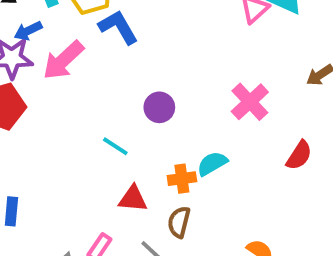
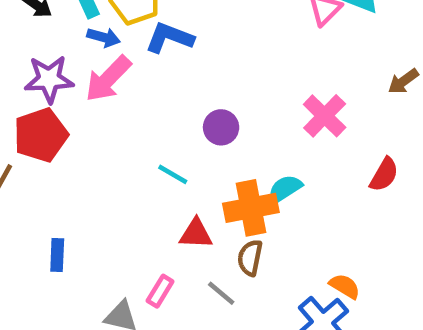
blue L-shape: (118, 27) -> (169, 38), turned -36
blue arrow: (28, 31) -> (104, 37), moved, turned -136
orange cross: (182, 179) -> (251, 208), size x1.6

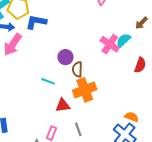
cyan semicircle: (285, 189) -> (123, 40), moved
brown semicircle: (250, 258) -> (77, 69), moved
gray line: (221, 293) -> (78, 129), turned 40

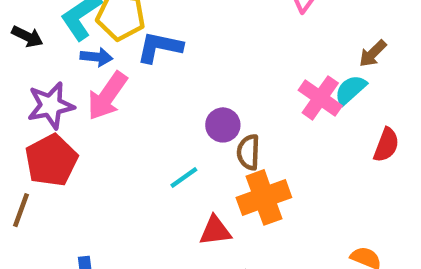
brown arrow: (141, 23) -> (373, 53), moved
cyan line: (48, 81) -> (184, 177), turned -56

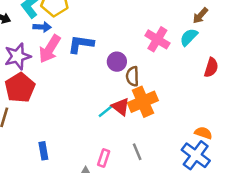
blue L-shape: (160, 47) -> (81, 44), moved
pink cross: (320, 98) -> (157, 39), moved
cyan line: (184, 177) -> (106, 111), moved
red triangle: (215, 231) -> (121, 107), moved, turned 48

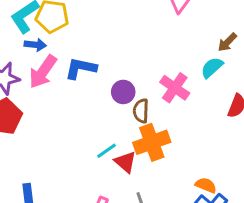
pink cross: (157, 39) -> (175, 88), moved
red triangle: (121, 107) -> (125, 162), moved
orange semicircle: (203, 133) -> (206, 185), moved

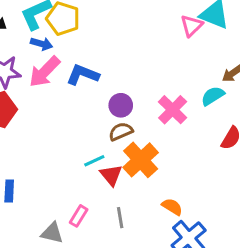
brown semicircle: (141, 111) -> (121, 131), moved, turned 55
orange cross: (152, 142) -> (141, 160), turned -32
orange semicircle: (206, 185) -> (172, 207), moved

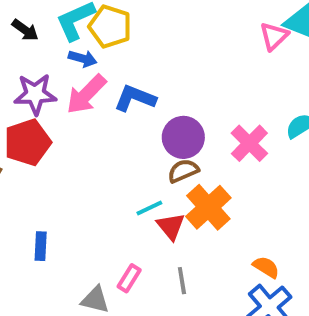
purple circle: (121, 105) -> (183, 137), size x1.4
orange semicircle: (172, 207) -> (266, 267), moved

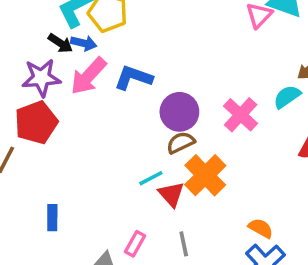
black arrow: (25, 30) -> (60, 43), moved

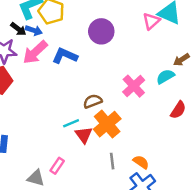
purple circle: (179, 112) -> (101, 31), moved
gray line: (184, 244) -> (112, 161), moved

